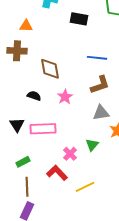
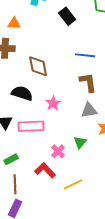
black rectangle: (79, 19) -> (67, 16), turned 42
brown L-shape: (100, 85) -> (88, 82), turned -80
black semicircle: (34, 96) -> (22, 93), size x1.5
pink star: (65, 97) -> (53, 103), moved

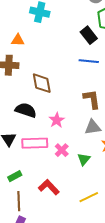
black rectangle: (67, 16) -> (89, 35), moved
blue line: (85, 55) -> (89, 61), moved
pink cross: (58, 151) -> (62, 150), moved
yellow line: (73, 184) -> (89, 197), moved

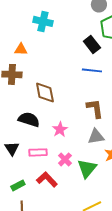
pink rectangle: (35, 143) -> (38, 152), size x0.7
green triangle: (84, 159) -> (87, 168), size x1.5
red L-shape: (49, 187) -> (47, 179), moved

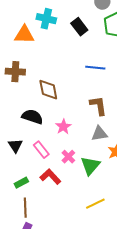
black rectangle: (92, 44) -> (79, 27), moved
orange triangle: (21, 49) -> (24, 35), moved, size x1.5
pink rectangle: (38, 152) -> (41, 150), turned 54

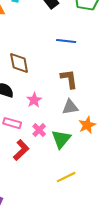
pink rectangle: (41, 150) -> (12, 123), turned -36
red L-shape: (50, 177) -> (21, 150), turned 90

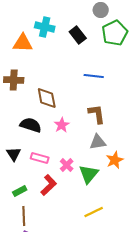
pink star: (34, 100) -> (62, 125), moved

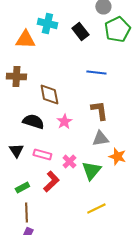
orange star: (115, 160) -> (117, 156), turned -30

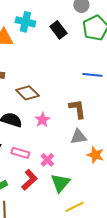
blue line: (96, 72) -> (92, 75), moved
brown diamond: (49, 94) -> (27, 93), turned -35
green triangle: (91, 170) -> (60, 183), moved

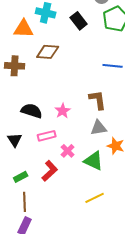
brown diamond: (27, 93) -> (48, 52), moved, turned -40
pink rectangle: (20, 153) -> (47, 136), moved, turned -30
green triangle: (60, 183) -> (94, 161), moved, turned -45

